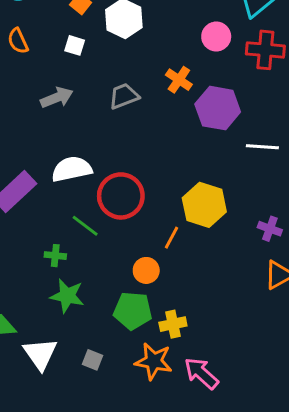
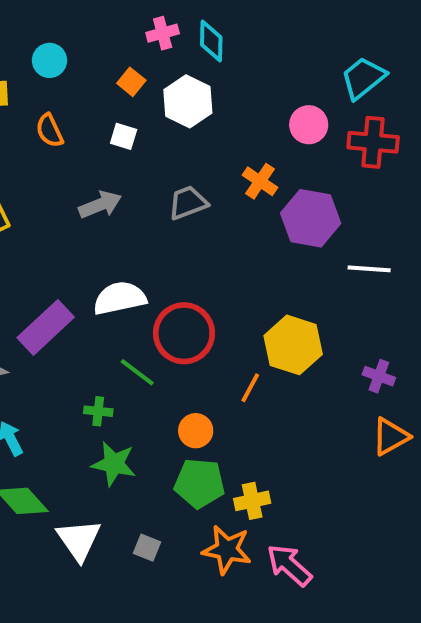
orange circle: (146, 270) -> (196, 431), moved

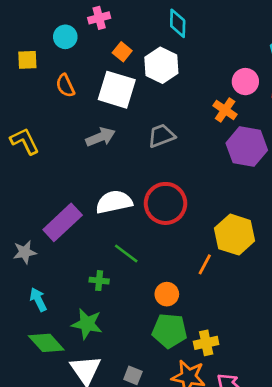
pink cross: (163, 33) -> (99, 18), moved
white square: (124, 136) -> (117, 90), size x2.0
orange cross: (260, 181) -> (225, 110), moved
red circle: (184, 333) -> (165, 203), moved
green star: (114, 464) -> (87, 324), moved

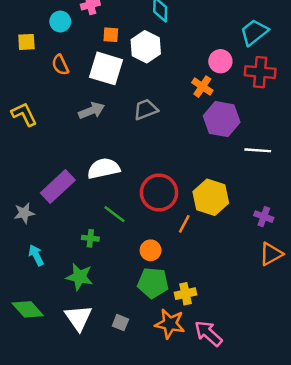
orange square: (122, 52) -> (111, 35), turned -35
red circle: (165, 203) -> (159, 193), moved
green diamond: (46, 343) -> (28, 309), moved

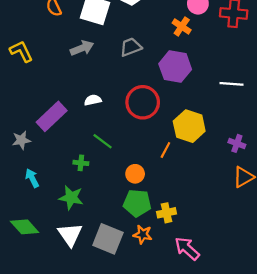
purple hexagon: (222, 119) -> (175, 67), moved
white semicircle: (104, 168) -> (93, 100), size x0.6
red circle: (159, 193) -> (143, 102), moved
gray square: (120, 323) -> (108, 239), size x2.0
orange star: (170, 324) -> (143, 234), moved, size x0.7

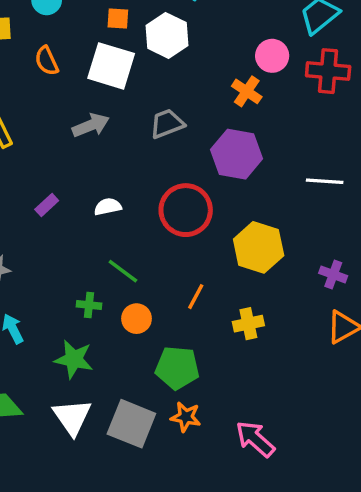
purple rectangle: (52, 116) -> (47, 205), moved, size x0.5
orange line: (165, 150) -> (196, 297), moved
orange circle: (135, 174) -> (137, 319), moved
yellow cross: (166, 213) -> (248, 324), moved

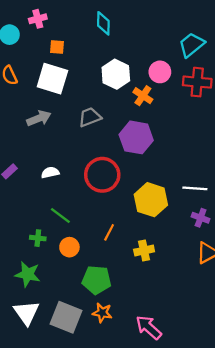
white hexagon: (167, 35) -> (116, 74), moved
white line: (325, 181) -> (195, 188), moved

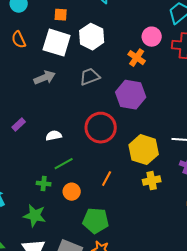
white hexagon: (116, 74) -> (92, 37), moved
white semicircle: (50, 173) -> (54, 136), moved
green line: (60, 215) -> (64, 164), turned -66
yellow cross: (144, 251) -> (152, 181), moved

